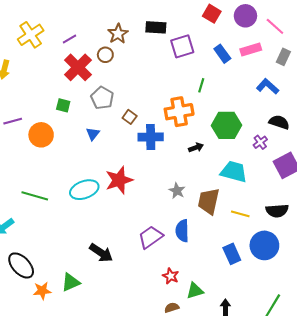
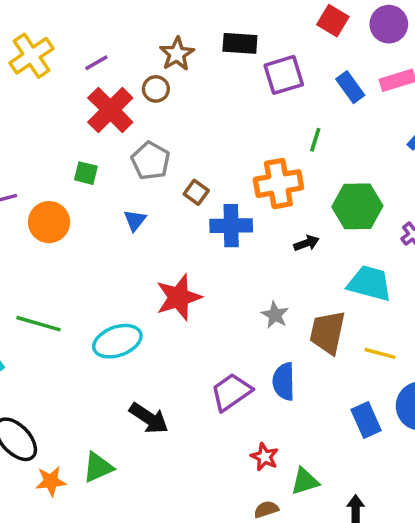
cyan ellipse: (84, 190) -> (117, 341), moved

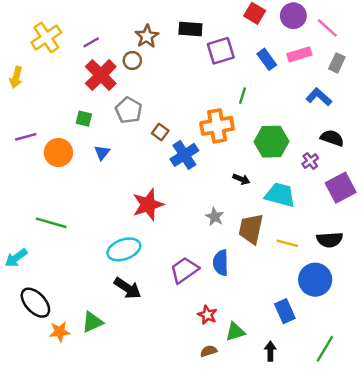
blue triangle: (135, 220) -> (102, 153), moved
blue cross: (231, 226) -> (184, 155), turned -32
black arrow: (307, 243) -> (241, 179), moved, turned 42
cyan ellipse: (117, 341) -> (124, 249), moved
blue rectangle: (366, 420) -> (285, 311), moved

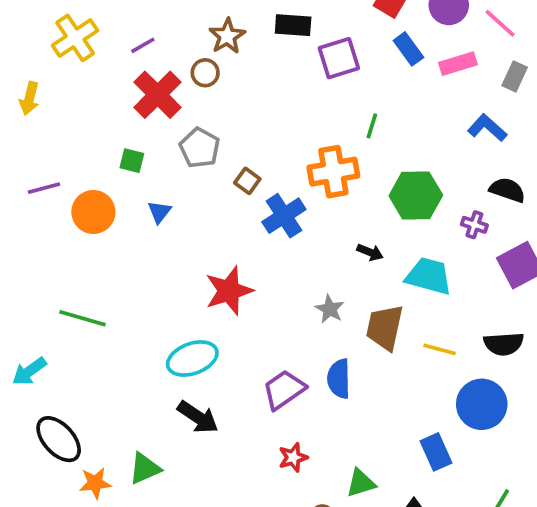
blue rectangle: (267, 59) -> (408, 49), moved
purple cross: (310, 161) -> (474, 225), turned -35
red star: (207, 315) -> (293, 457), moved, turned 30

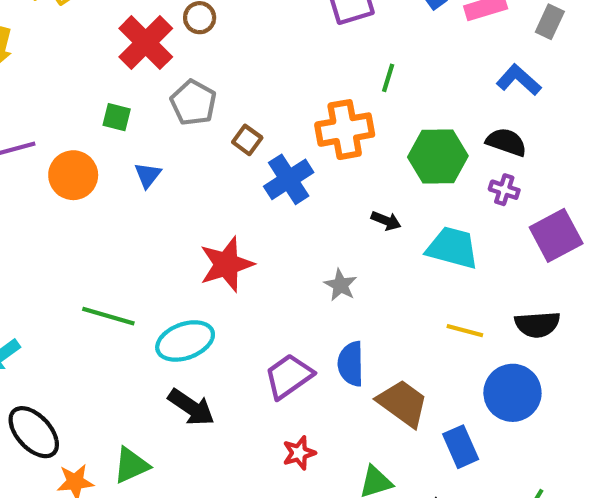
black semicircle: (507, 190) -> (506, 142), moved
green line: (82, 318) -> (108, 316), moved
brown trapezoid: (385, 327) -> (403, 403), moved, turned 114

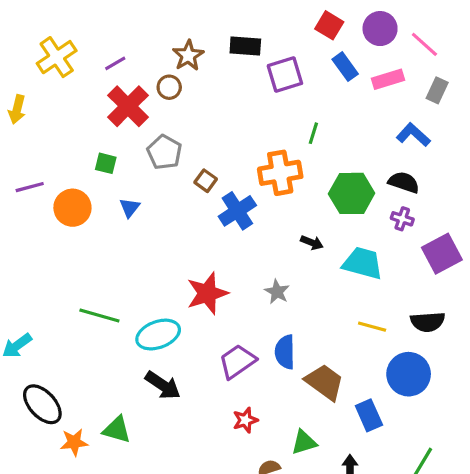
red star: (227, 264) -> (207, 293), moved
green triangle: (131, 465) -> (117, 430), turned 40

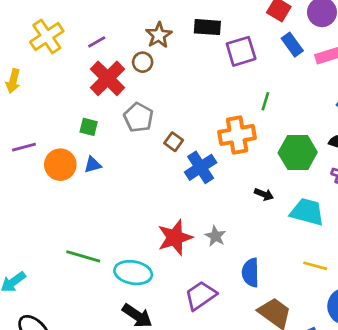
blue triangle: (130, 208) -> (93, 165), moved, turned 36
gray star: (277, 292) -> (215, 236), moved
cyan ellipse: (158, 335) -> (133, 273), turned 30
blue semicircle: (285, 352) -> (251, 273), moved

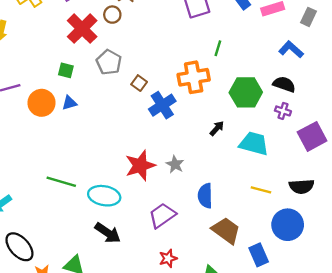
black arrow: (264, 194) -> (217, 128), turned -70

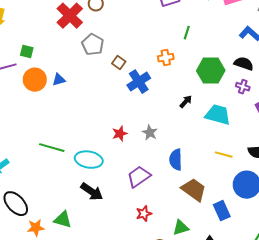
green square: (66, 70) -> (27, 52), moved
orange cross: (194, 77) -> (166, 58), size x0.6
red star: (140, 166) -> (120, 134), size x0.6

